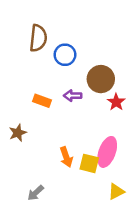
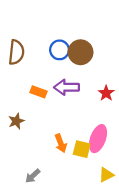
brown semicircle: (38, 38) -> (16, 52), moved
brown circle: (101, 79) -> (81, 52), moved
purple arrow: (73, 96) -> (67, 87), size x1.5

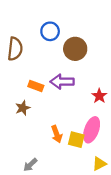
blue circle: (60, 50) -> (50, 31), moved
red star: (106, 93) -> (99, 96), moved
brown star: (16, 121) -> (23, 108), moved

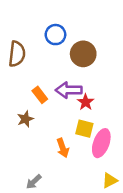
orange rectangle: (36, 86) -> (40, 95), turned 32
red star: (99, 96) -> (86, 102), moved
yellow square: (76, 140) -> (84, 129), moved

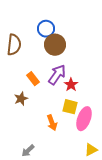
brown circle: (83, 54) -> (55, 45), moved
purple arrow: (69, 90) -> (57, 75), turned 125

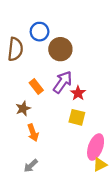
blue circle: (46, 29) -> (40, 32), moved
pink ellipse: (84, 119) -> (96, 147), moved
orange arrow: (52, 123) -> (33, 133), moved

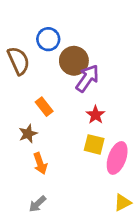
brown semicircle: (15, 49) -> (19, 61), turned -30
purple arrow: (63, 82) -> (87, 78), moved
pink ellipse: (96, 147) -> (117, 158), moved

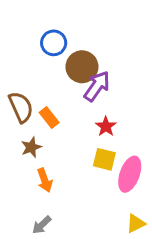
brown semicircle: (19, 61) -> (21, 107), moved

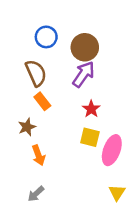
brown circle: (82, 67) -> (85, 47), moved
brown semicircle: (21, 107) -> (36, 73), moved
yellow triangle: (136, 223) -> (117, 193), turned -30

